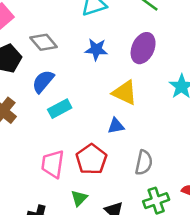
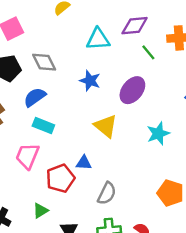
cyan rectangle: (60, 109) -> (43, 126), turned 35
blue triangle: (116, 126) -> (84, 163), moved
pink trapezoid: (53, 164) -> (27, 156), moved

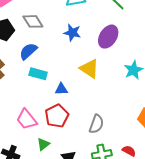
pink trapezoid: (27, 156) -> (27, 119), moved, turned -55
blue triangle: (84, 163) -> (61, 89), moved

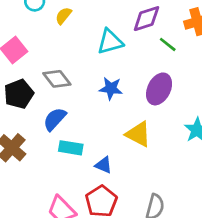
blue triangle: (61, 89) -> (104, 165), turned 32

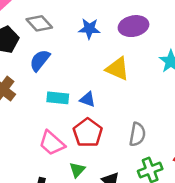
purple ellipse: (159, 89) -> (133, 26), turned 56
cyan rectangle: (71, 148) -> (58, 98), moved

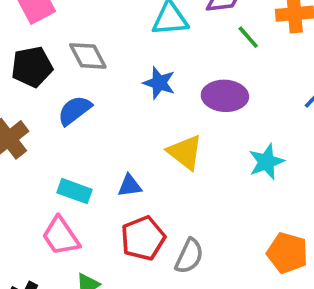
cyan rectangle: (58, 98) -> (75, 191), moved
blue triangle: (88, 99) -> (130, 186), turned -42
red pentagon: (88, 133) -> (143, 238), moved

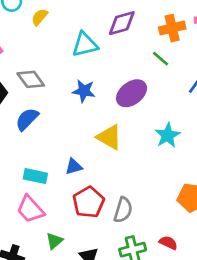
green line: (248, 37) -> (160, 59), moved
purple ellipse: (225, 96) -> (132, 93), turned -32

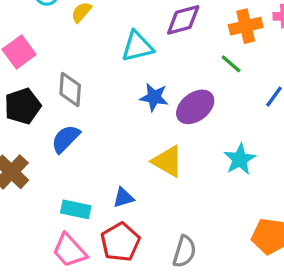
gray diamond: (31, 79) -> (70, 89), turned 40
blue star: (84, 91) -> (154, 97), moved
red pentagon: (89, 202) -> (120, 242), moved

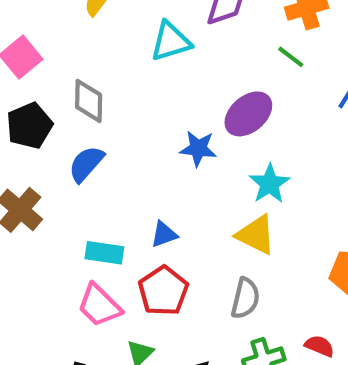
blue star: (154, 97) -> (198, 148), moved
cyan star: (240, 159) -> (270, 184), moved
yellow triangle: (168, 161) -> (256, 235), moved

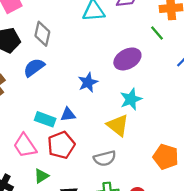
blue star: (198, 148) -> (88, 82), moved, turned 30
cyan rectangle: (104, 253) -> (45, 119), moved
gray semicircle: (245, 298) -> (105, 158), turned 50

